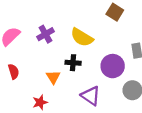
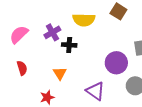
yellow semicircle: (82, 37) -> (84, 20), moved, turned -30
black cross: (73, 63) -> (69, 45), moved

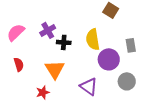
yellow semicircle: (84, 20) -> (93, 39), moved, turned 80
orange triangle: (60, 73) -> (55, 69), size x1.5

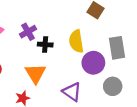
gray rectangle: (131, 45) -> (117, 48), size x1.5

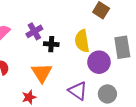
gray circle: (113, 86) -> (107, 94), moved

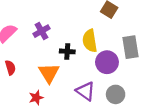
black cross: (51, 44) -> (67, 51), moved

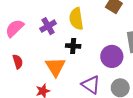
yellow semicircle: (90, 41) -> (76, 19), moved

